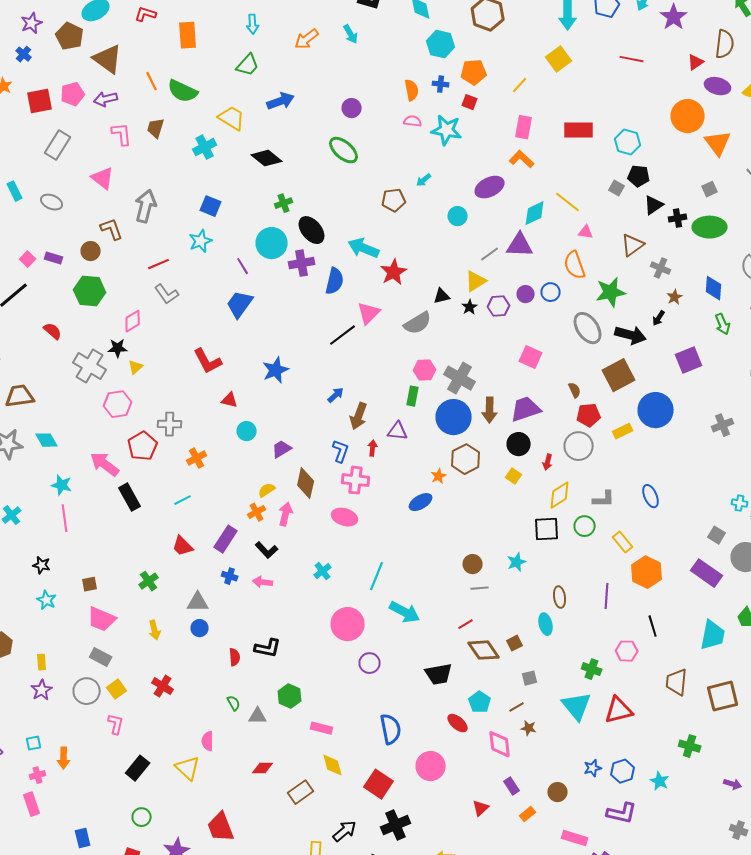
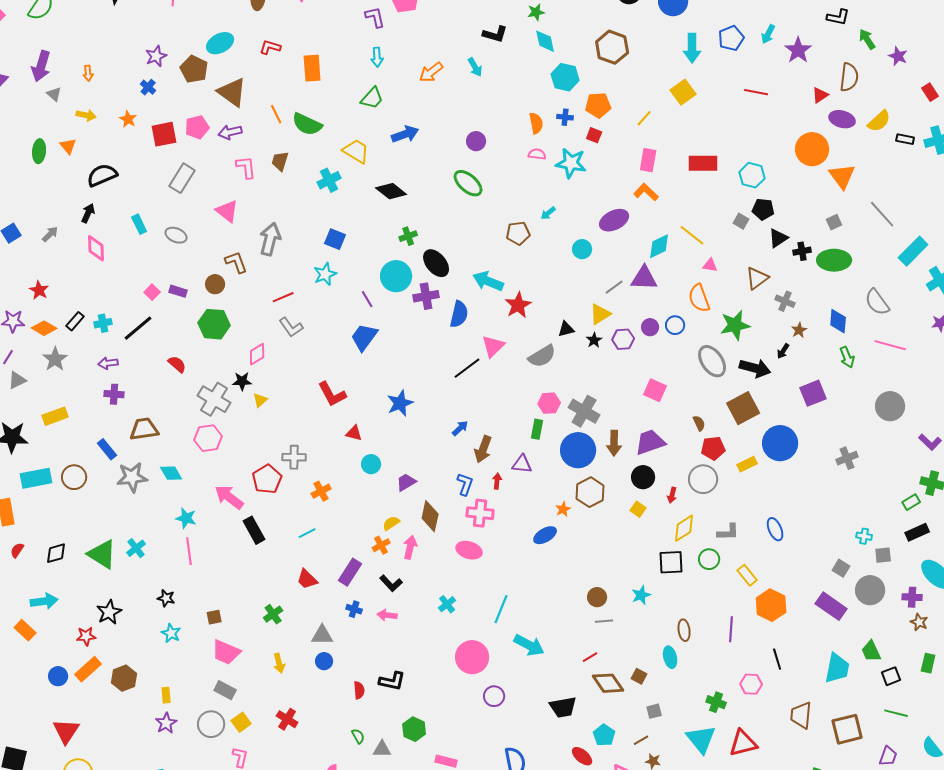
pink hexagon: (118, 404) -> (208, 438), moved
brown square: (515, 643) -> (639, 676), turned -35

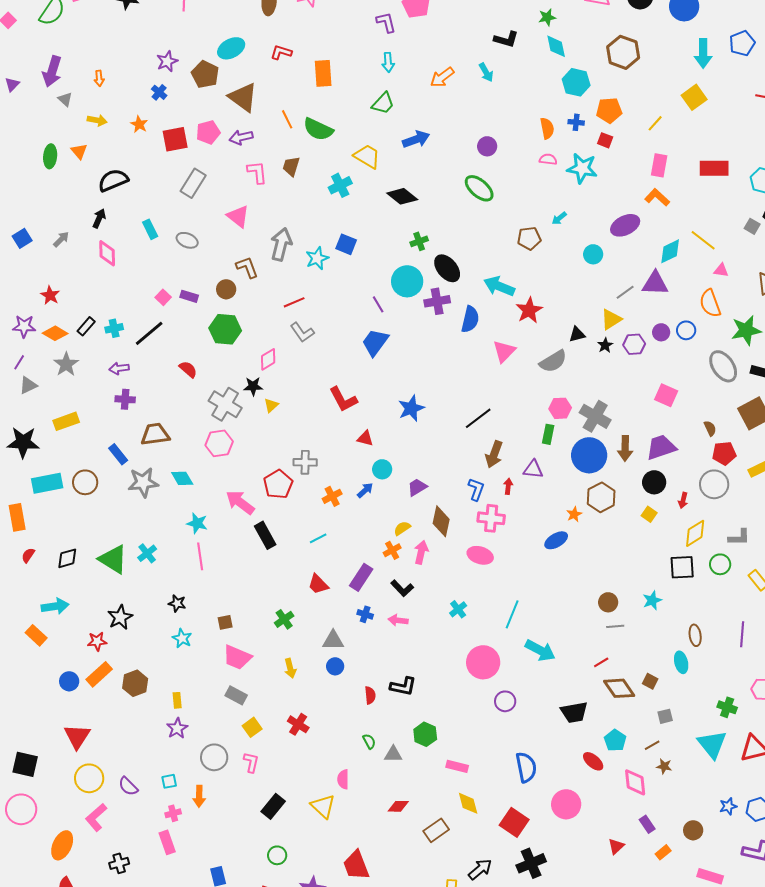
cyan star: (325, 274) -> (317, 258), moved
black line: (467, 368) -> (478, 418), moved
blue arrow: (460, 428) -> (365, 490), moved
gray circle: (211, 724) -> (214, 757), moved

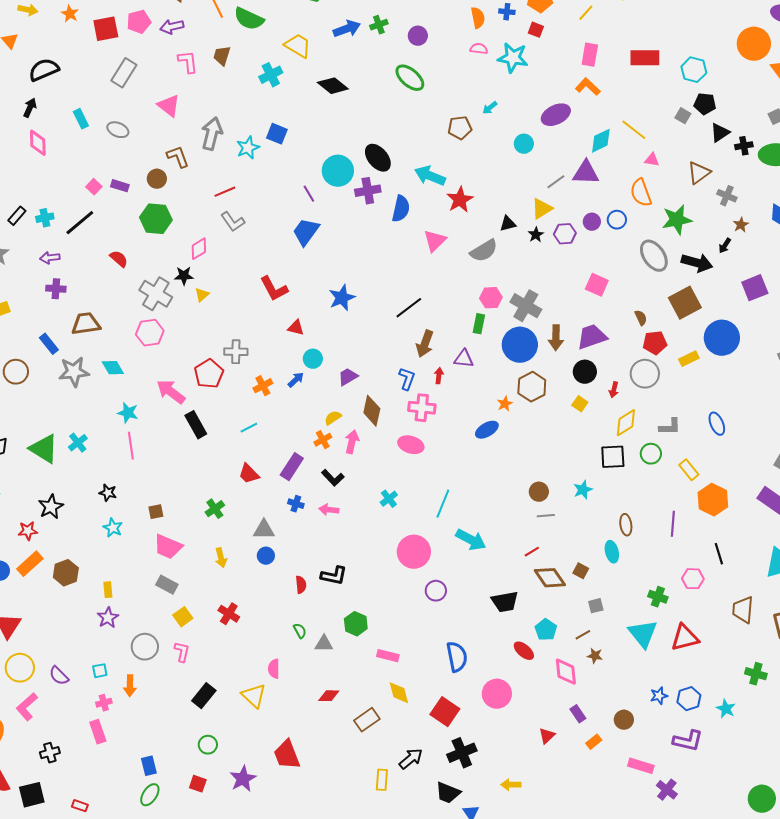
green cross: (419, 241) -> (379, 25), moved

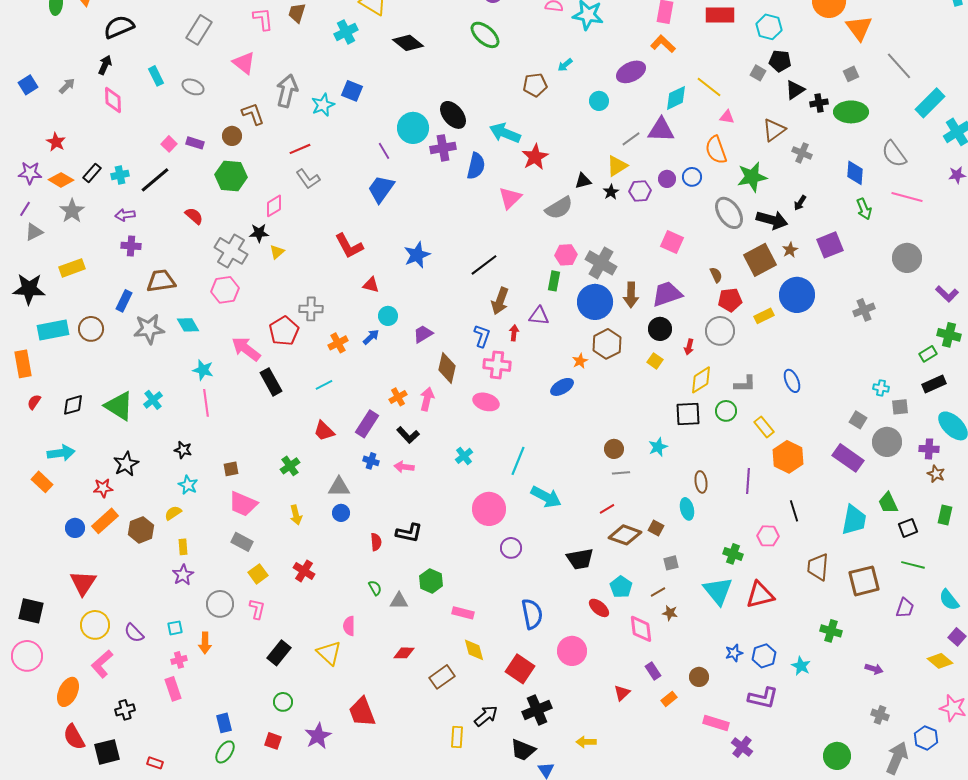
brown star: (741, 225) -> (790, 250), moved
blue rectangle: (49, 344) -> (124, 301), turned 65
yellow semicircle: (333, 418) -> (173, 513), moved
brown diamond: (550, 578) -> (625, 535), turned -36

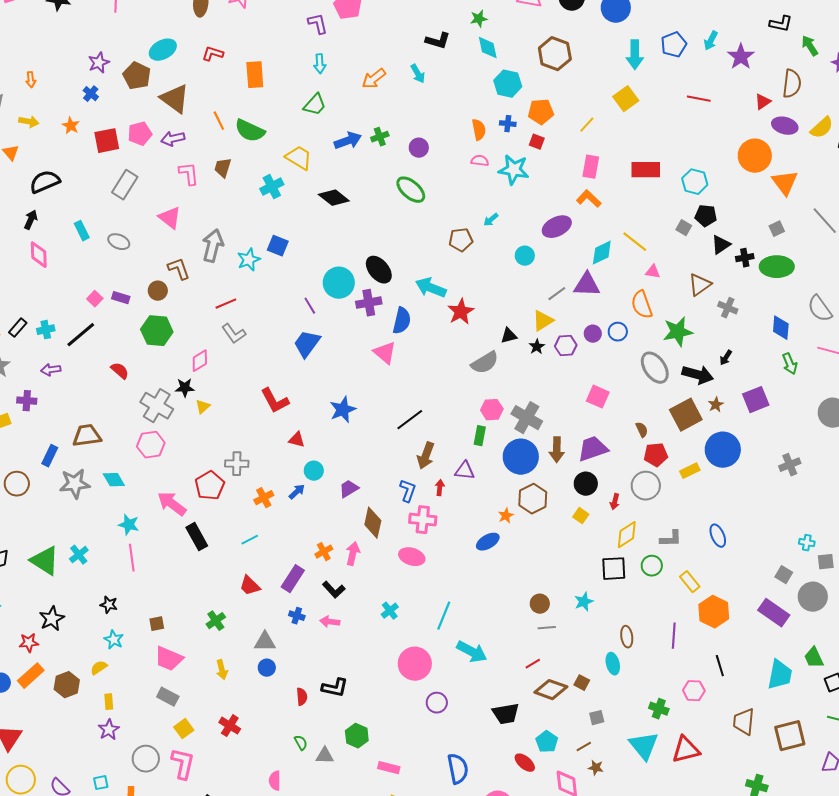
pink triangle: (510, 198) -> (385, 353), moved, turned -35
purple cross: (131, 246) -> (27, 401), moved
pink L-shape: (257, 609) -> (183, 764), size x1.5

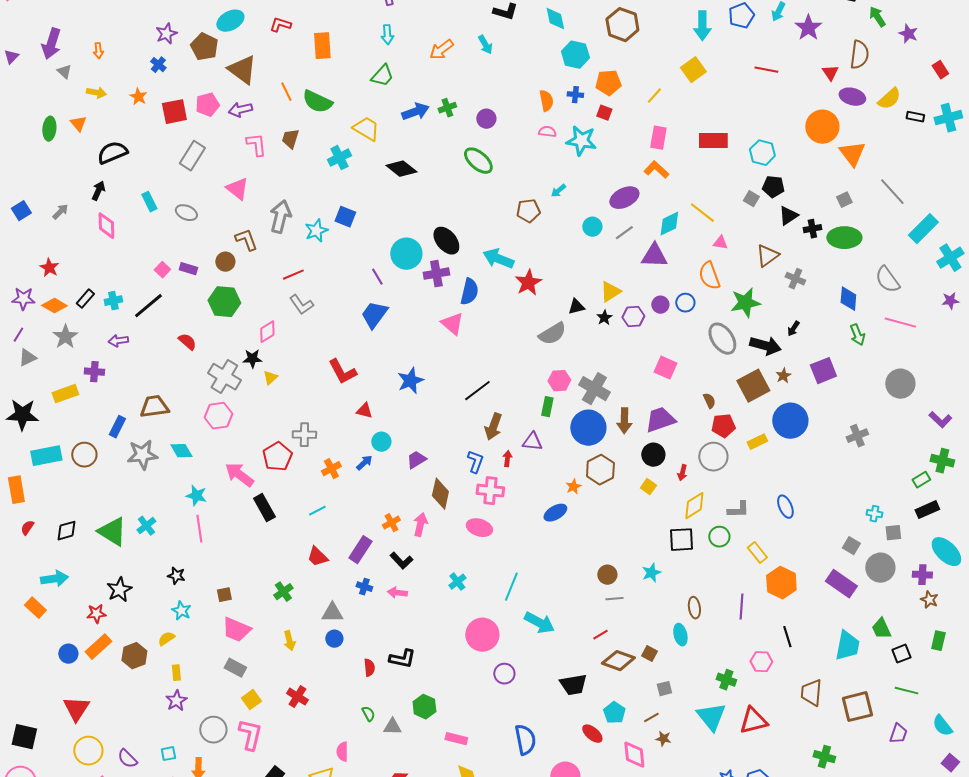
red triangle: (763, 102) -> (830, 73), turned -30
gray line: (557, 294) -> (624, 233), moved

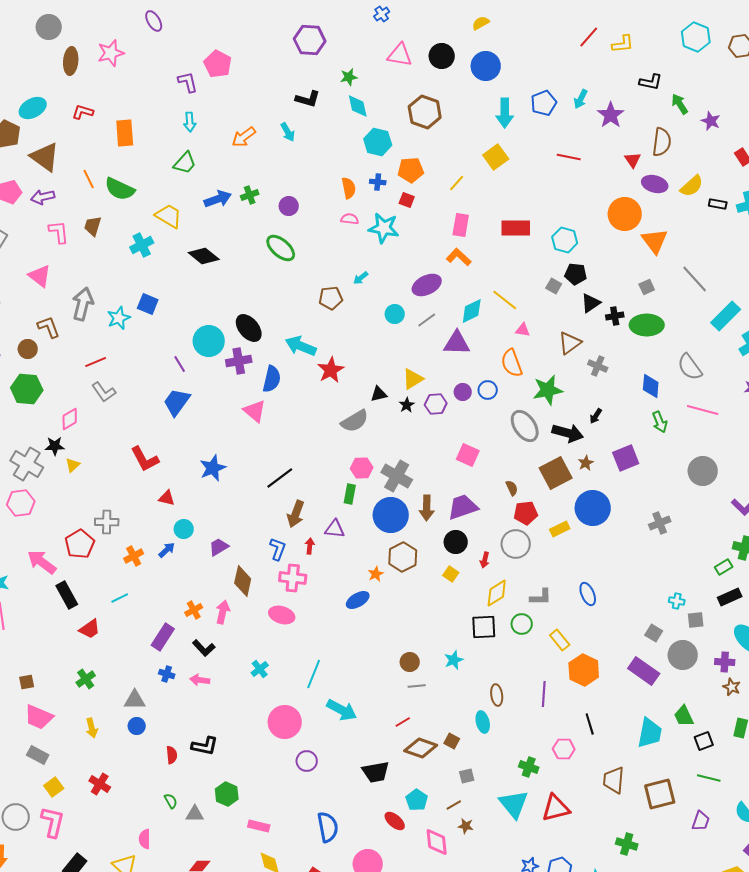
red trapezoid: (317, 557) -> (90, 629), moved, turned -80

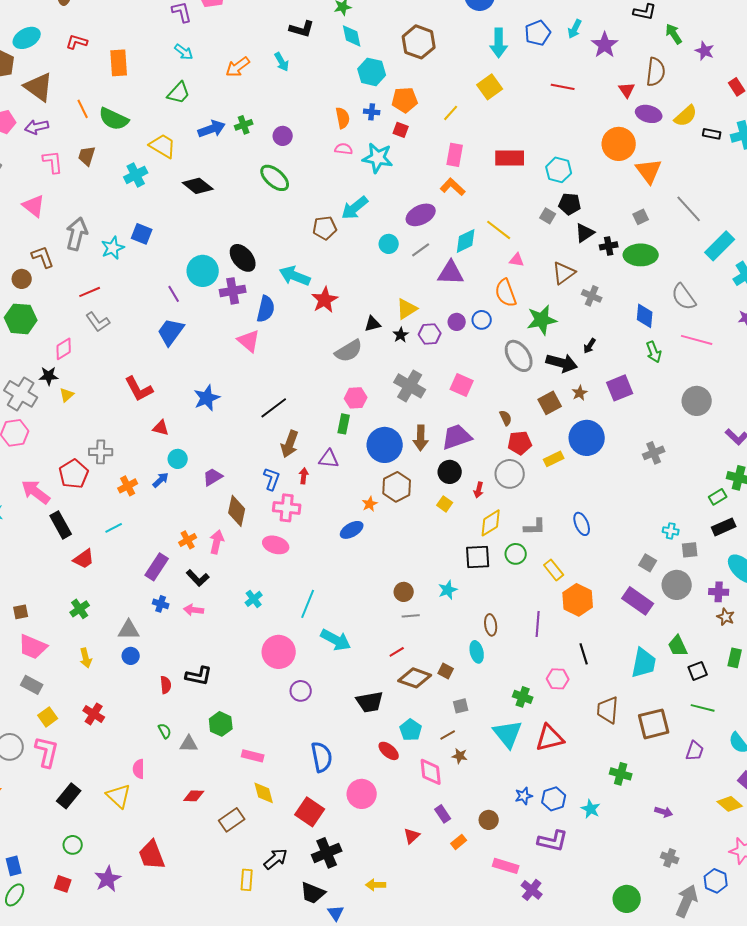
cyan arrow: (190, 122) -> (184, 52), turned -48
cyan arrow: (361, 278) -> (355, 208), size x1.8
brown square: (556, 473) -> (550, 403), size x0.7
gray cross: (397, 476) -> (410, 386), moved

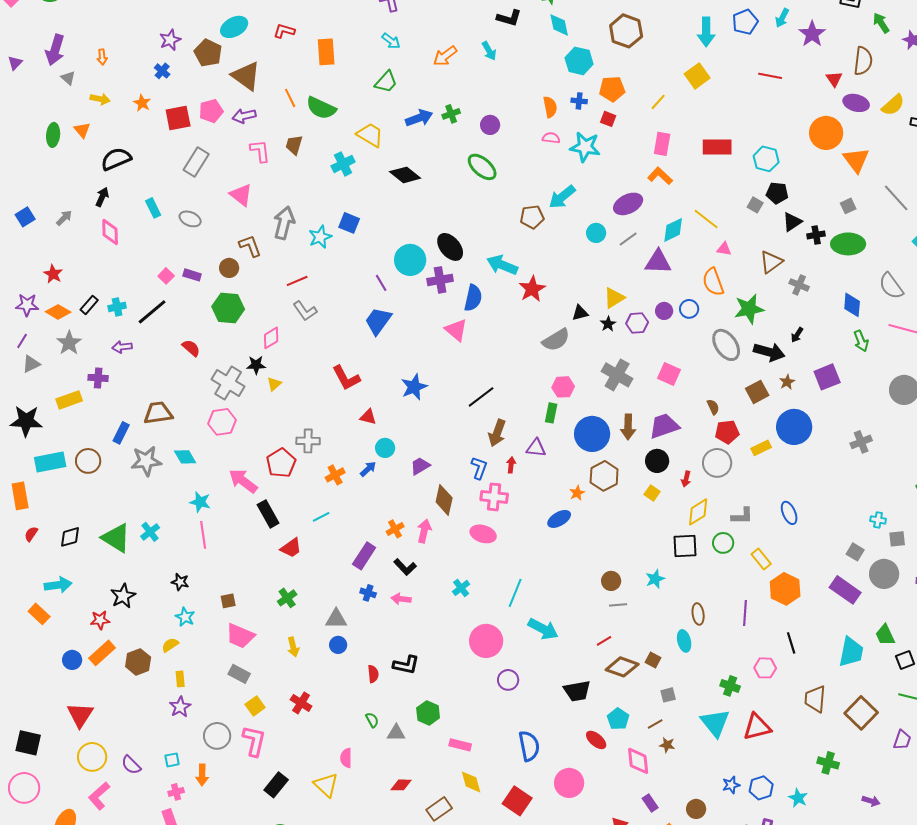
brown square: (654, 724) -> (861, 713), turned -32

